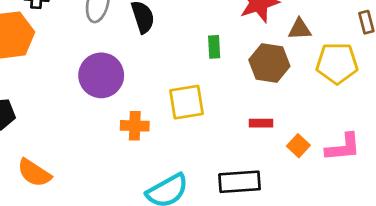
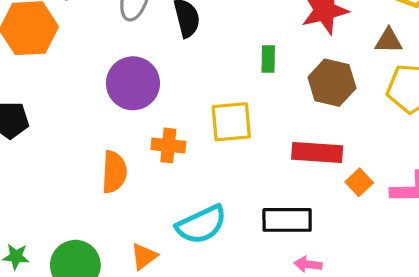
brown triangle: (300, 29) -> (389, 41), moved
red rectangle: (261, 123) -> (317, 153), size x1.8
orange semicircle: (34, 173) -> (114, 172), moved, turned -124

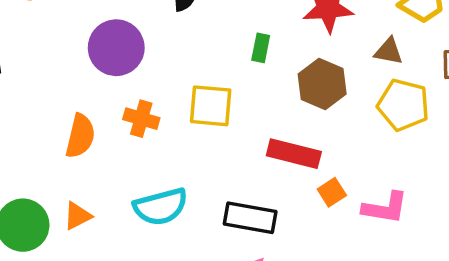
orange triangle: (144, 256) -> (77, 216), moved

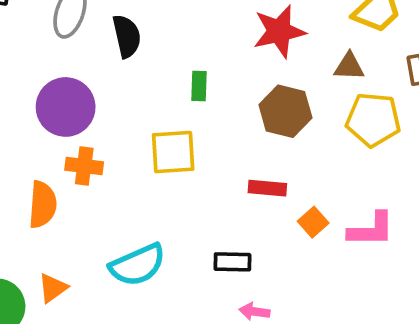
green rectangle: (261, 48) -> (199, 86), moved
orange cross: (141, 119) -> (84, 166), moved
red rectangle: (294, 154) -> (267, 188), size x0.7
black rectangle: (250, 218) -> (232, 262), size x0.7

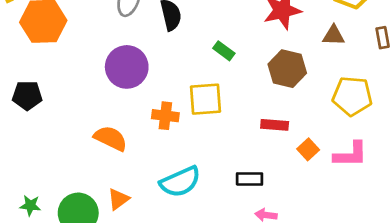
green rectangle: (199, 86) -> (224, 51), turned -55
yellow pentagon: (373, 120) -> (352, 96), moved
orange cross: (84, 166) -> (165, 116), moved
orange semicircle: (43, 205) -> (111, 138), turned -68

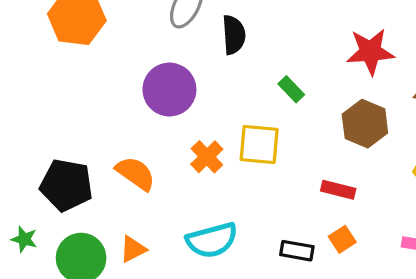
black pentagon: (27, 95) -> (66, 185), moved, size x1.4
orange cross: (165, 116) -> (207, 157), turned 30
orange square: (308, 149) -> (342, 239), moved

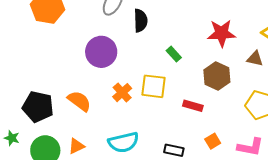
red rectangle: (338, 190) -> (193, 106), moved
orange square: (342, 239) -> (213, 141), moved

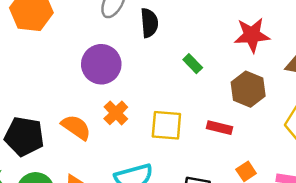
yellow square: (153, 86) -> (166, 125), moved
orange cross: (122, 93) -> (116, 113), moved

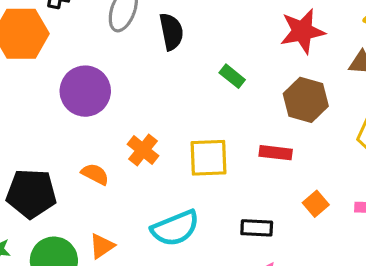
purple circle: (101, 64) -> (85, 91), moved
orange semicircle: (76, 127) -> (95, 174), size x0.7

